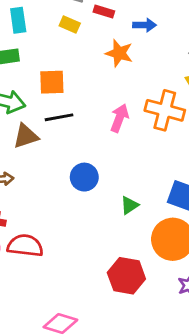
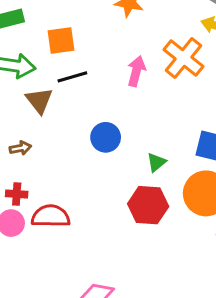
orange cross: (165, 110) -> (183, 58), turned 30
brown triangle: (26, 136) -> (39, 100), turned -44
red hexagon: (126, 276) -> (148, 205), moved

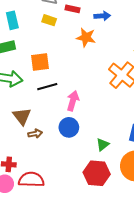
pink arrow: (136, 71) -> (73, 101), moved
brown triangle: (39, 100) -> (22, 116), moved
brown arrow: (20, 148) -> (35, 134), moved

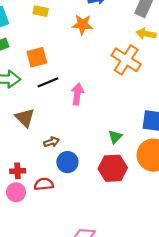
blue circle: (69, 127) -> (67, 162), moved
brown arrow: (35, 134) -> (51, 142), moved
red semicircle: (31, 180) -> (44, 184), size x0.7

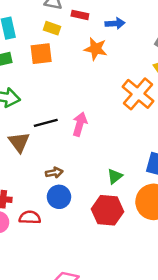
orange square: (37, 57) -> (41, 54), moved
black line: (48, 82) -> (46, 123), moved
brown arrow: (51, 142) -> (54, 173), moved

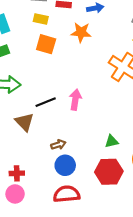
orange square: (41, 54) -> (46, 44), moved, turned 30
green triangle: (115, 176) -> (112, 141), turned 32
red semicircle: (30, 217) -> (67, 194), moved, size x1.4

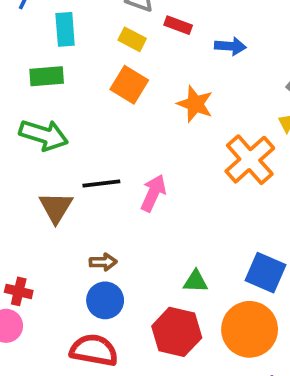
orange star: (81, 32) -> (195, 104), moved

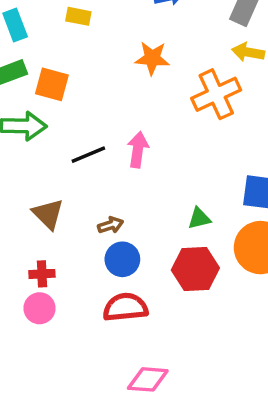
orange square: (129, 85) -> (52, 84), moved
orange cross: (250, 160) -> (216, 94), turned 33
brown triangle: (56, 207) -> (48, 214), moved

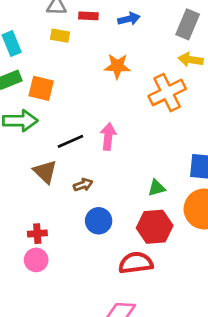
brown triangle: (48, 214) -> (45, 172), moved
brown arrow: (111, 225) -> (83, 185), moved
red semicircle: (125, 307) -> (136, 263), moved

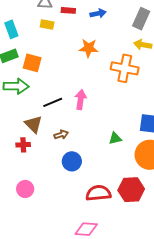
orange cross: (167, 92) -> (125, 68), turned 36
red hexagon: (155, 227) -> (131, 190), moved
red cross: (37, 234) -> (23, 145), moved

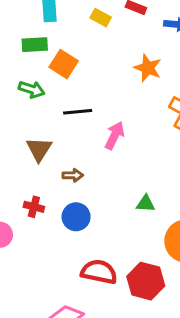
green arrow: (16, 86) -> (32, 89), size x0.7
black line: (53, 102) -> (78, 112), moved
red cross: (23, 145) -> (34, 207), moved

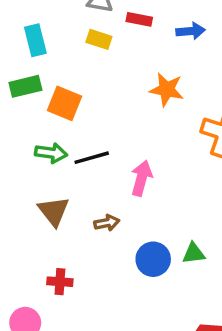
green arrow: (32, 89) -> (51, 153), moved
brown arrow: (73, 175) -> (107, 223), moved
blue circle: (76, 217) -> (153, 259), moved

